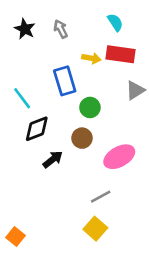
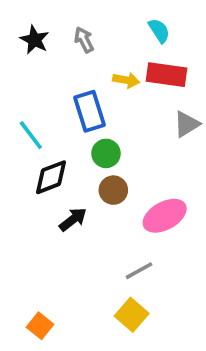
green circle: (90, 107) -> (106, 153), moved
orange square: (15, 237) -> (40, 326), moved

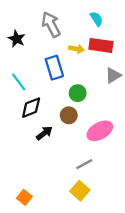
black star: (34, 40) -> (17, 39), moved
gray arrow: (84, 40) -> (51, 24), size x1.6
green circle: (106, 153) -> (78, 93), moved

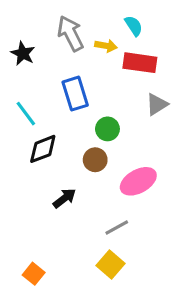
yellow arrow: (77, 49) -> (106, 46), moved
black arrow: (44, 133) -> (64, 198), moved

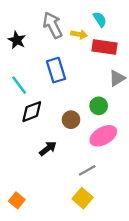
green circle: (107, 129) -> (99, 106), moved
orange square: (34, 274) -> (17, 200), moved

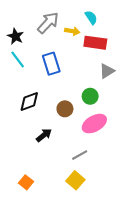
gray arrow: (53, 25) -> (48, 23), turned 70
cyan line: (19, 85) -> (18, 59), moved
orange square: (17, 200) -> (26, 182), moved

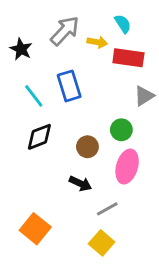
cyan line: (18, 59) -> (34, 96), moved
pink ellipse: (94, 124) -> (127, 167), turned -45
black arrow: (44, 135) -> (80, 183), moved, turned 63
orange square: (26, 182) -> (35, 229), moved, size x1.5

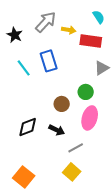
cyan semicircle: (123, 24) -> (99, 17), moved
black diamond: (39, 137) -> (28, 127), moved
orange square: (35, 229) -> (24, 177), moved

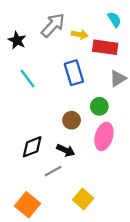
blue rectangle: (49, 61) -> (74, 73), moved
gray line: (76, 148) -> (53, 171), moved

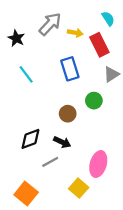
red rectangle: (105, 47) -> (99, 45), turned 55
pink ellipse: (104, 136) -> (98, 164), moved

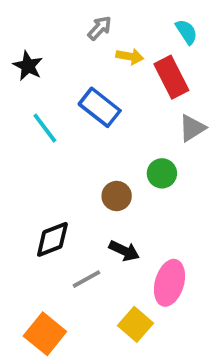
gray arrow: (50, 24) -> (100, 28), moved, size x0.6
blue rectangle: (70, 69) -> (100, 107), moved, turned -35
black arrow: (62, 142) -> (124, 251), moved

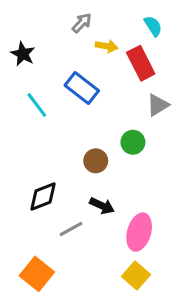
yellow square: (135, 324) -> (136, 275), moved

